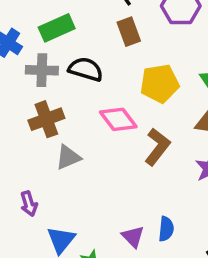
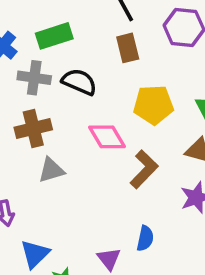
blue semicircle: (166, 229) -> (145, 238), moved

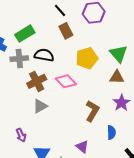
brown cross: (33, 129) -> (37, 81), moved
brown L-shape: (144, 169) -> (92, 111), moved
blue semicircle: (145, 238) -> (111, 132), moved

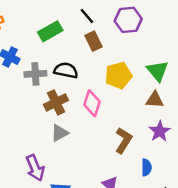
green rectangle: (25, 34) -> (50, 31), moved
pink diamond: (66, 81) -> (92, 103), turned 60
purple arrow: (21, 135) -> (35, 168), size x1.5

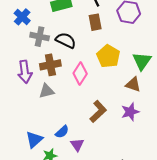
yellow pentagon: (118, 75) -> (108, 56), turned 30
blue semicircle: (146, 167) -> (62, 132), moved, turned 32
purple arrow: (35, 168) -> (25, 72), moved

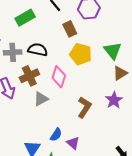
brown rectangle: (95, 22) -> (70, 29), moved
brown triangle: (133, 84) -> (120, 73), moved, turned -35
gray triangle: (47, 91) -> (41, 99), moved

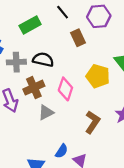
yellow pentagon: (81, 54) -> (98, 76), moved

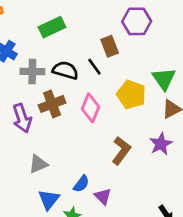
black line: (63, 12) -> (94, 67), moved
gray triangle: (46, 112) -> (38, 164), moved

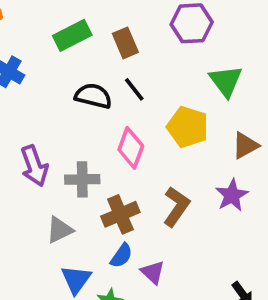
brown rectangle: (110, 46) -> (125, 43), moved
gray cross: (32, 71) -> (82, 179), moved
green triangle: (164, 79) -> (226, 81), moved
brown cross: (52, 104) -> (120, 214), moved

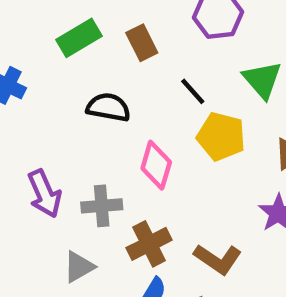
black line: (134, 89) -> (193, 91), moved
brown L-shape: (176, 207) -> (218, 259), moved, turned 93

